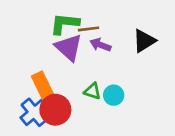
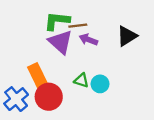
blue cross: (34, 112) -> (16, 99), moved

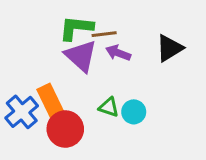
blue cross: (16, 99) -> (22, 112), moved

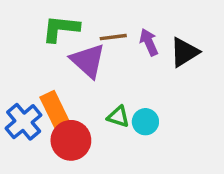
green L-shape: (76, 28) -> (61, 29), moved
purple arrow: (118, 53) -> (149, 42), moved, turned 45

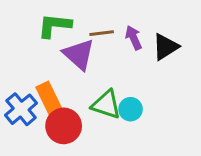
green triangle: (118, 117) -> (106, 105), size x1.5

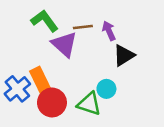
green L-shape: (54, 26) -> (45, 21), turned 48
black triangle: (165, 47) -> (124, 55), moved
green triangle: (106, 105) -> (89, 104), moved

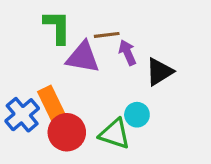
green L-shape: (45, 21) -> (57, 27), turned 36
purple arrow: (109, 31) -> (127, 52), moved
purple triangle: (64, 44) -> (83, 57), turned -32

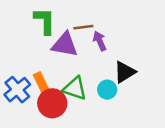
black triangle: (159, 72) -> (125, 72), moved
orange rectangle: (52, 105) -> (41, 82), size x0.7
green triangle: (115, 134) -> (75, 88), moved

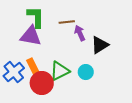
purple triangle: (65, 45) -> (31, 36), moved
black triangle: (125, 72) -> (100, 45), moved
green triangle: (75, 88) -> (60, 71), turned -45

